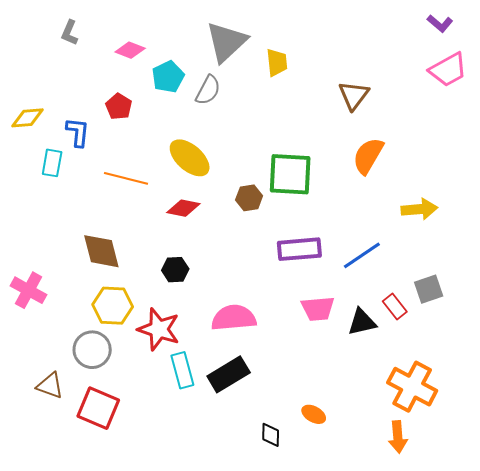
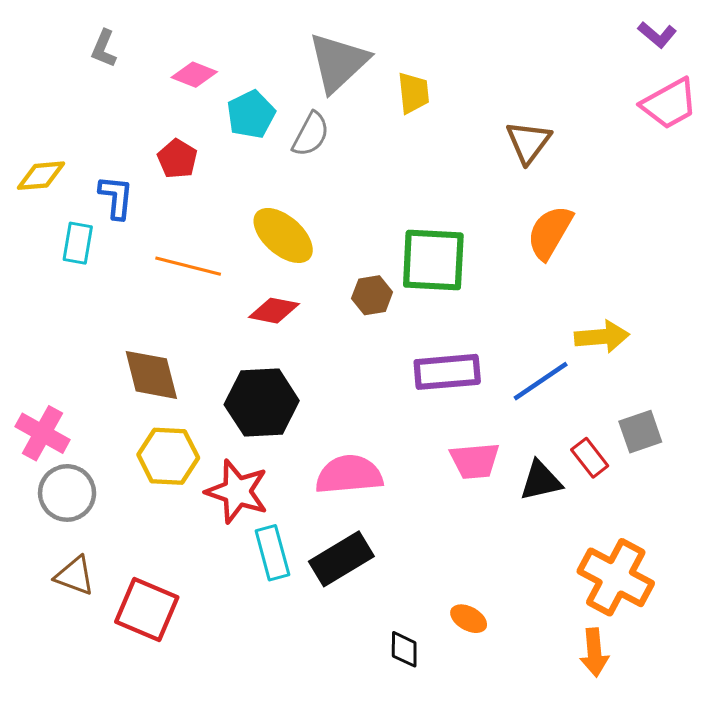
yellow arrow: (419, 209) -> (602, 337), moved
black hexagon: (175, 270) -> (262, 403), size x1.8
gray circle: (92, 350) -> (67, 493), moved

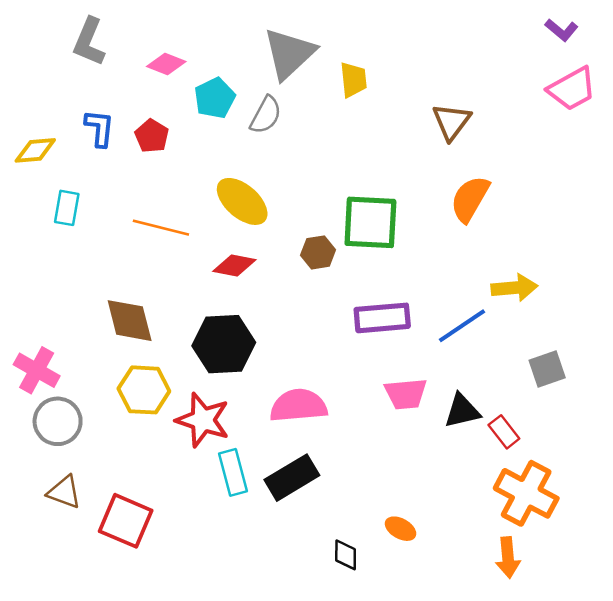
gray L-shape: (104, 49) -> (89, 42), size x1.5
blue L-shape: (116, 197) -> (99, 128), moved
red rectangle: (590, 458) -> (504, 432), moved

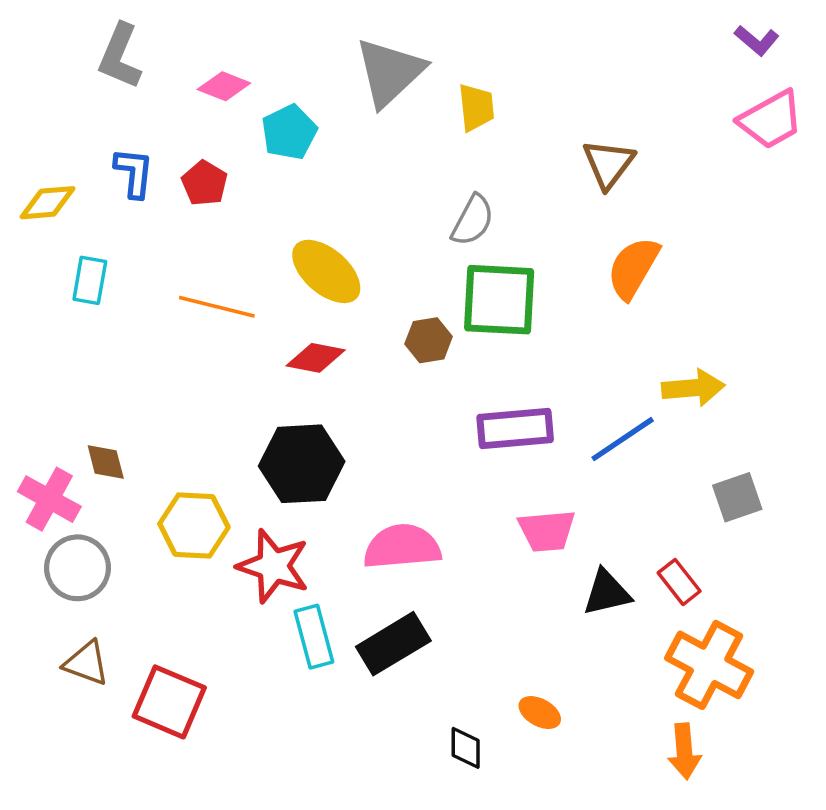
gray semicircle: (266, 115) -> (473, 220), moved
brown diamond: (130, 321) -> (106, 462), moved, size x0.6
black triangle: (462, 411) -> (607, 593), moved

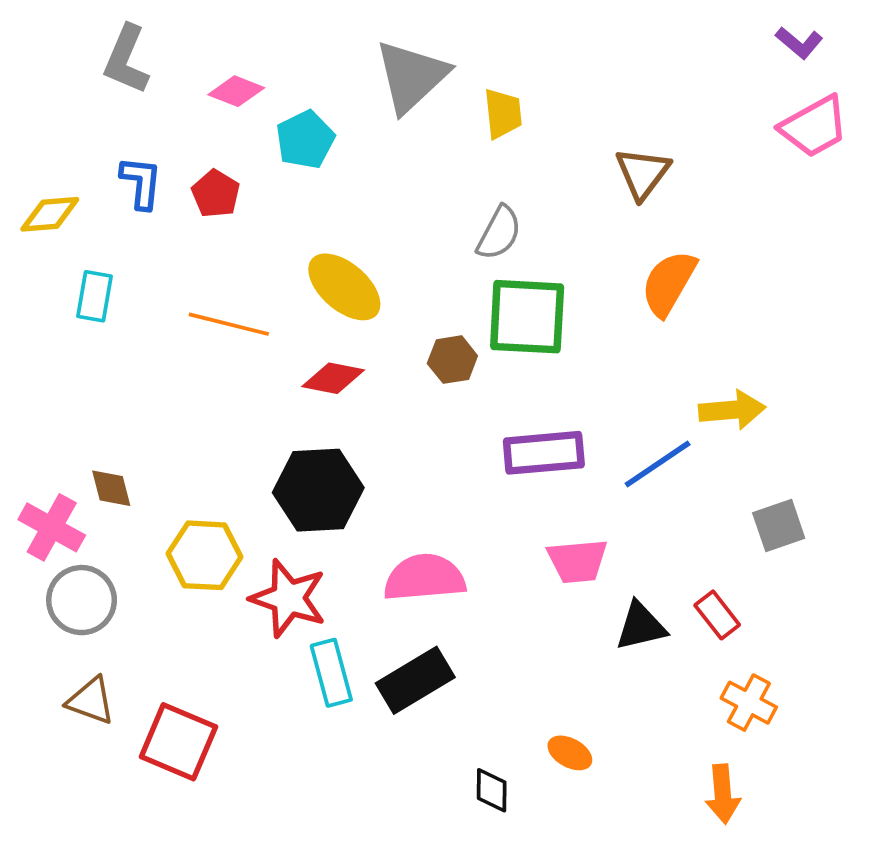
orange cross: (709, 665) -> (749, 703), size x0.6

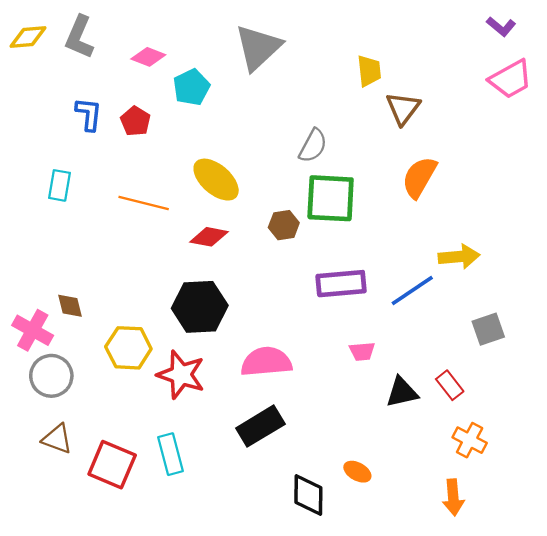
yellow trapezoid: (503, 114) -> (369, 71), moved
yellow diamond: (50, 214) -> (28, 37), moved
pink trapezoid: (577, 561) -> (362, 351), size x0.7
cyan rectangle: (331, 673) -> (170, 454), moved
black diamond: (492, 790) -> (308, 495), size x1.5

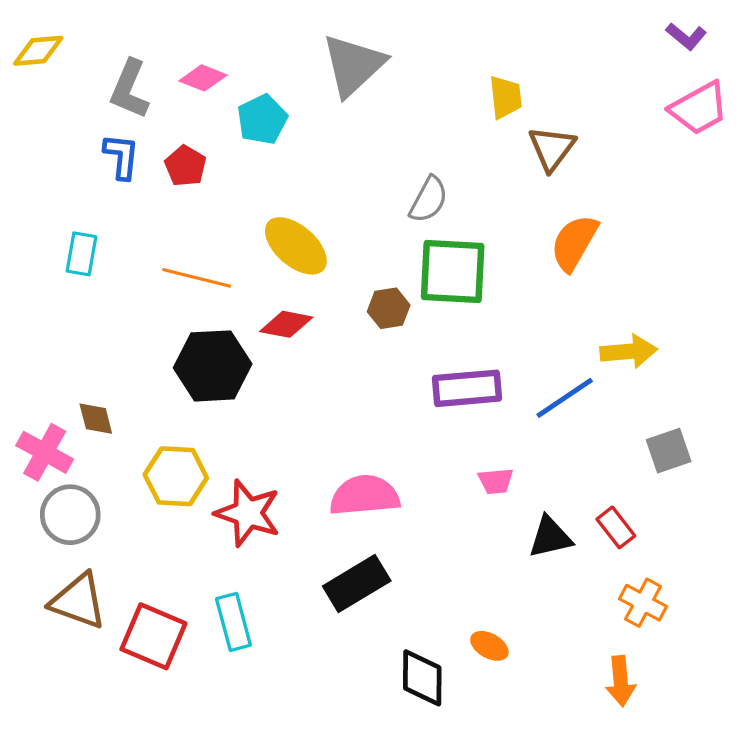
gray L-shape: (79, 37) -> (129, 89), moved
black hexagon: (200, 307) -> (213, 366), moved
brown triangle: (57, 439) -> (78, 601), size x1.4

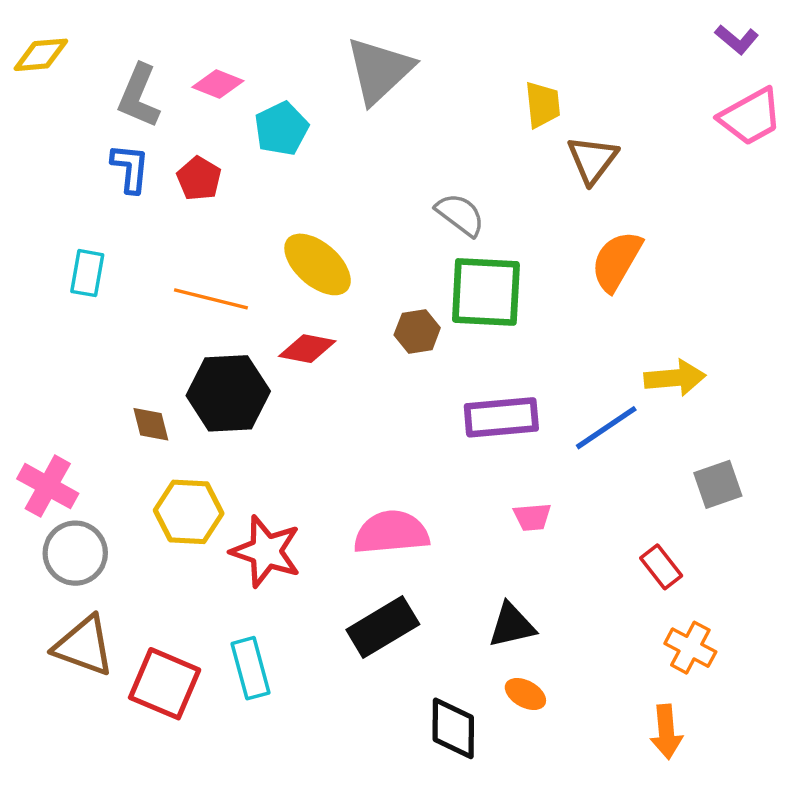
gray semicircle: (429, 200) -> (460, 215), turned -81
brown diamond: (96, 419) -> (151, 424), moved
black triangle: (550, 537) -> (512, 625), moved

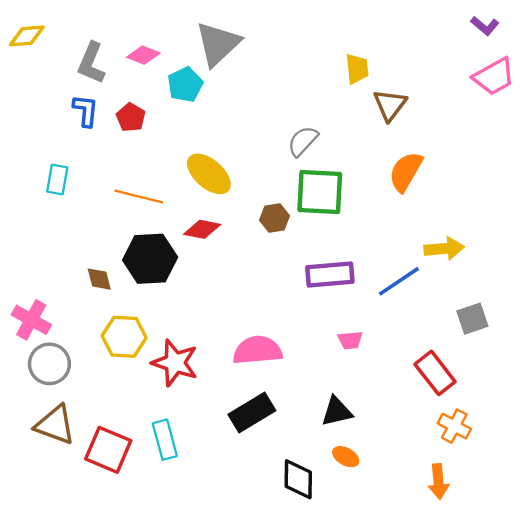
gray triangle: (379, 70) -> (218, 44), moved
gray semicircle: (460, 215) -> (303, 141), turned -84
red rectangle: (661, 567) -> (435, 373), size x1.5

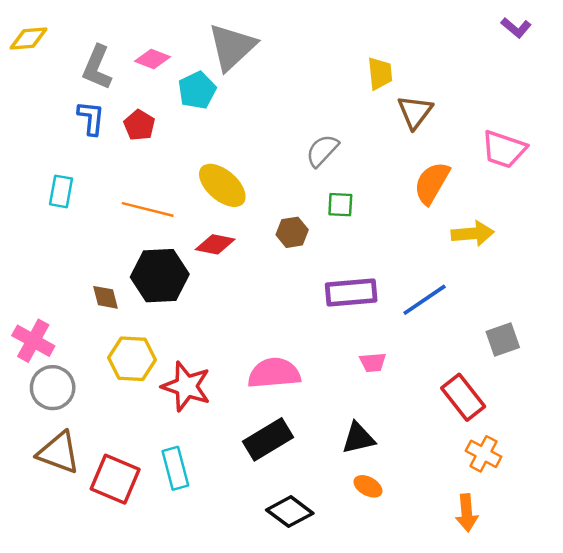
pink trapezoid: (494, 77) -> (504, 149), moved, turned 48
green square: (320, 192) -> (340, 205), size x0.5
yellow arrow: (444, 249) -> (473, 234), moved
black diamond: (298, 479) -> (290, 512), moved, turned -54

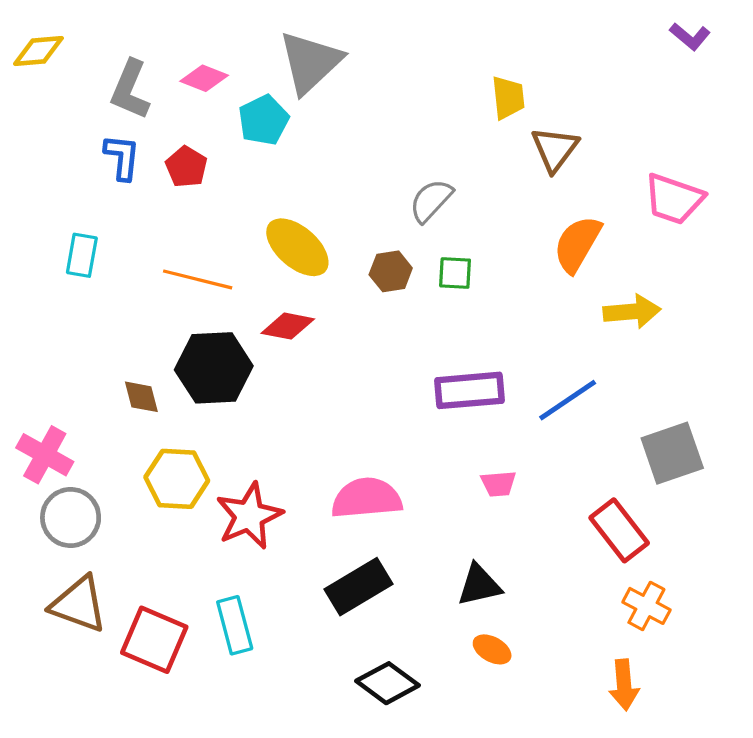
brown hexagon: (292, 232) -> (391, 271), moved
gray square: (503, 339) -> (672, 453), size x1.4
red star: (186, 386) -> (249, 516), turned 30

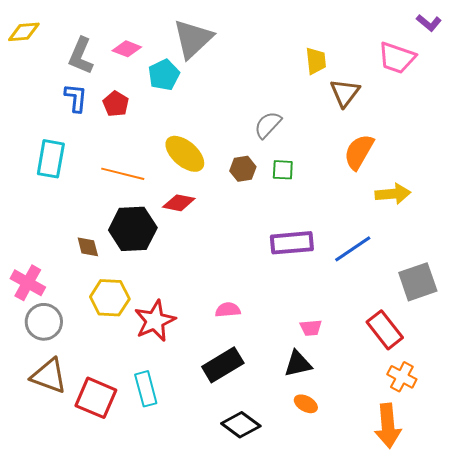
pink trapezoid: (674, 199) -> (397, 58), moved
cyan rectangle: (82, 255) -> (51, 159), size x1.4
pink trapezoid: (498, 484) -> (311, 328), moved
pink semicircle: (367, 498) -> (228, 310), size x0.6
orange arrow: (624, 685) -> (388, 426), size x1.4

